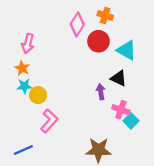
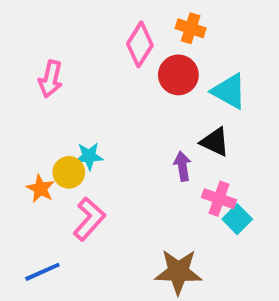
orange star: (22, 68) -> (40, 189), moved
cyan star: (24, 86) -> (89, 156), moved

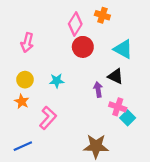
red circle: (178, 75) -> (83, 47), moved
cyan star: (89, 156) -> (57, 81), moved
yellow circle: (69, 172) -> (25, 80), moved

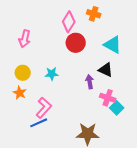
blue line: (23, 146) -> (39, 123), moved

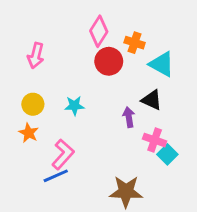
orange cross: (94, 14) -> (135, 43), moved

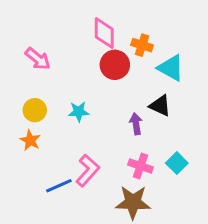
pink diamond: (99, 31) -> (104, 33), turned -32
pink arrow: (36, 56) -> (38, 59), turned -65
pink cross: (155, 140) -> (141, 166), moved
pink L-shape: (63, 154) -> (88, 171), moved

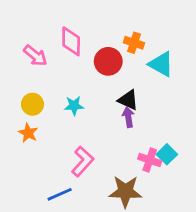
pink diamond: (104, 33) -> (71, 41), moved
black triangle: (160, 106) -> (128, 100), moved
pink cross: (141, 166) -> (150, 160), moved
blue line: (59, 186) -> (60, 194), moved

